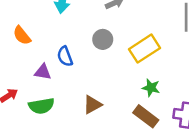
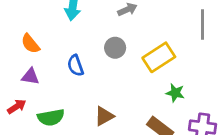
purple triangle: (43, 72) -> (30, 76), moved
green star: (151, 88) -> (175, 93), moved

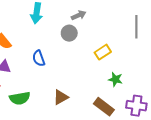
gray circle: (115, 48) -> (69, 33), moved
yellow rectangle: (159, 57) -> (103, 52), size x0.7

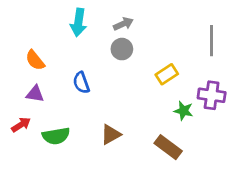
gray arrow: (79, 15) -> (123, 24), moved
purple cross: (136, 106) -> (212, 95), moved

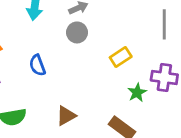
green star: (184, 111) -> (137, 93), turned 30

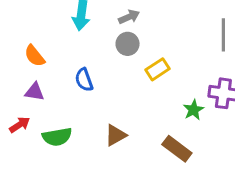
yellow rectangle: (121, 57) -> (157, 69), moved

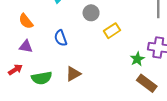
brown triangle: (116, 135) -> (73, 74), moved
brown rectangle: (177, 149) -> (147, 83), moved

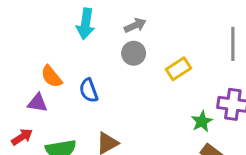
orange semicircle: (26, 21) -> (51, 76), moved
yellow rectangle: (112, 31) -> (179, 69), moved

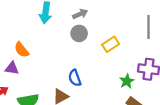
blue semicircle: (89, 90) -> (75, 78), moved

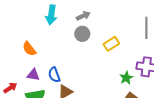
purple triangle: (12, 68) -> (33, 75), moved
blue semicircle: (75, 78) -> (54, 75), moved

